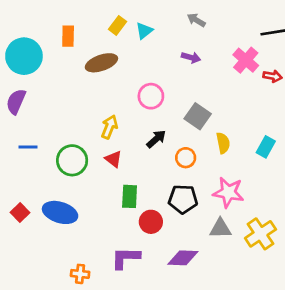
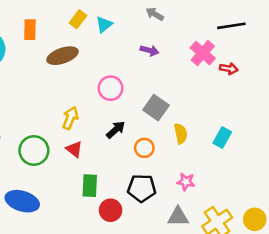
pink star: (228, 192) -> (186, 182), size x0.6

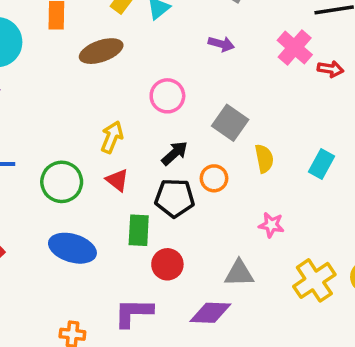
black pentagon: (142, 188) -> (175, 198), moved
blue ellipse: (22, 201) -> (72, 248), moved
gray triangle: (178, 217) -> (239, 273), moved

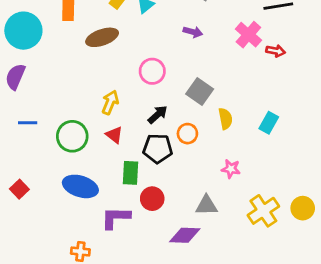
purple L-shape: (133, 313) -> (116, 218), moved

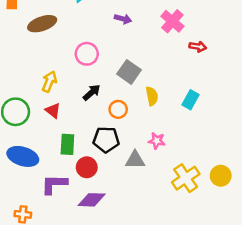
red arrow: (276, 51) -> (198, 47), moved
black pentagon: (158, 148) -> (106, 140), moved
gray triangle: (206, 205) -> (135, 160), moved
purple diamond: (185, 235) -> (92, 200), moved

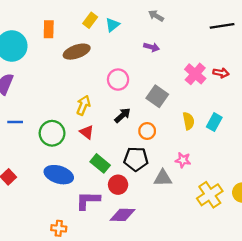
pink cross: (172, 21) -> (195, 74), moved
yellow semicircle: (152, 96) -> (189, 121), moved
green rectangle: (67, 144) -> (100, 163), turned -54

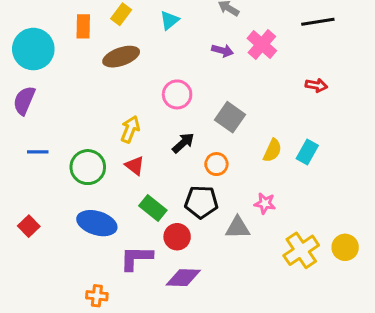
yellow rectangle: (90, 20) -> (121, 14), moved
pink cross: (195, 74) -> (262, 44), moved
yellow semicircle: (189, 121) -> (272, 150), turned 36

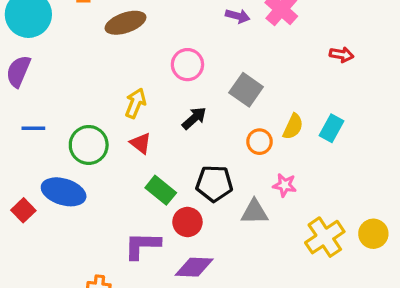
orange circle: (216, 164) -> (259, 142), moved
blue ellipse: (97, 223) -> (64, 192), moved

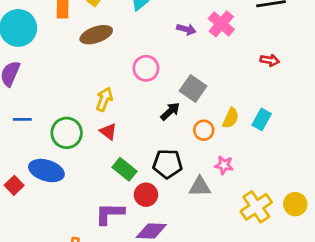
black arrow: (194, 118) -> (170, 111), moved

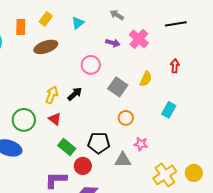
red arrow: (270, 60) -> (175, 66), turned -96
pink circle: (146, 68) -> (91, 65), moved
black arrow: (170, 111) -> (75, 94), moved
yellow semicircle: (231, 118) -> (146, 79), moved

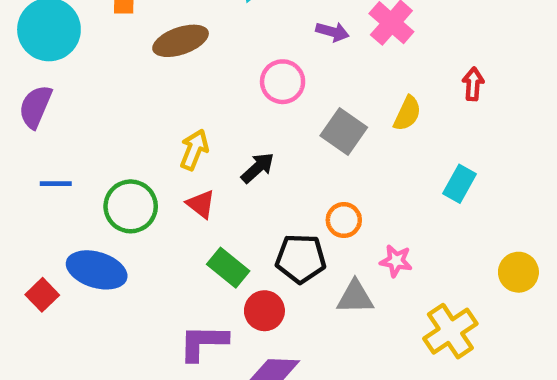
black arrow: (75, 94) -> (258, 168), moved
orange circle: (126, 118) -> (344, 220), moved
yellow circle: (194, 173) -> (518, 272), moved

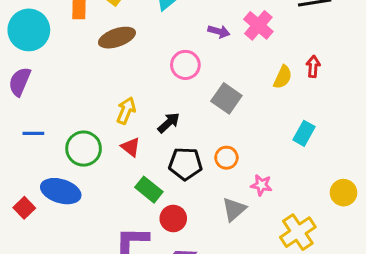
yellow semicircle: (407, 113) -> (283, 77), moved
black pentagon: (301, 259) -> (185, 164), moved
gray triangle: (355, 297) -> (234, 209), turned -40

